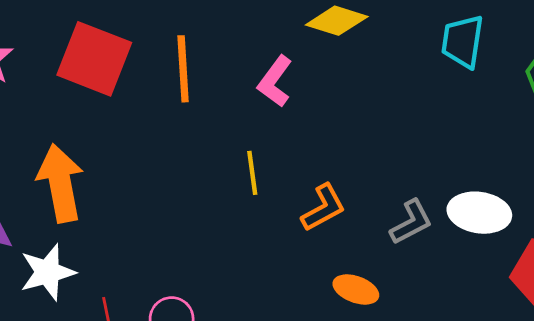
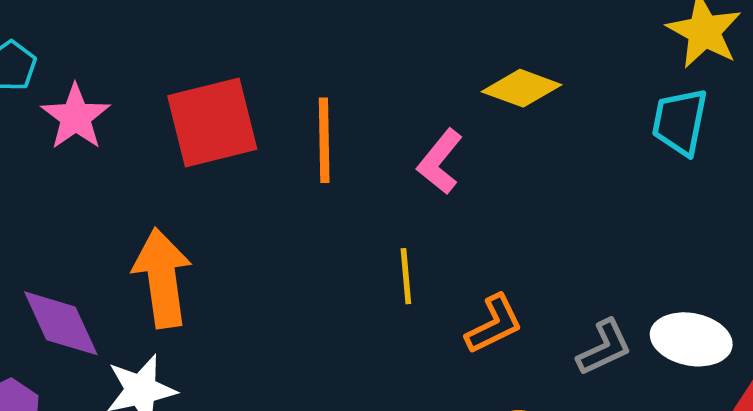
red square: (94, 59) -> (212, 123), turned -38

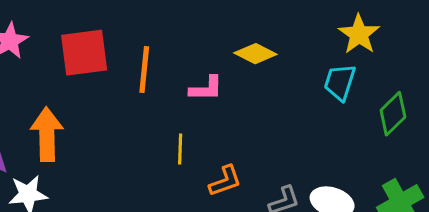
pink L-shape: (440, 162) -> (206, 89), turned -135

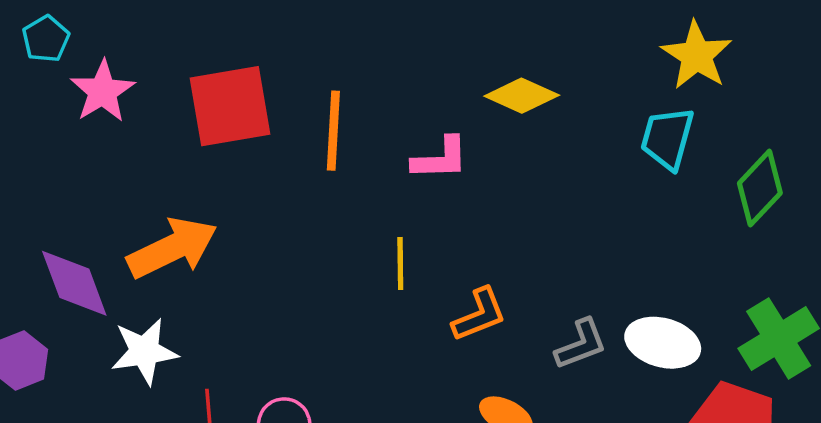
orange arrow: (47, 134) -> (172, 248), turned 68

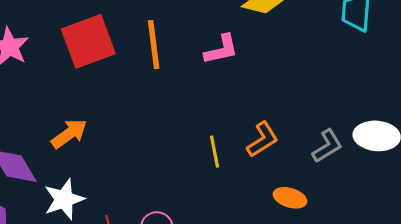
orange arrow: (172, 248) -> (69, 134), size x0.7
yellow line: (400, 263) -> (215, 152), moved

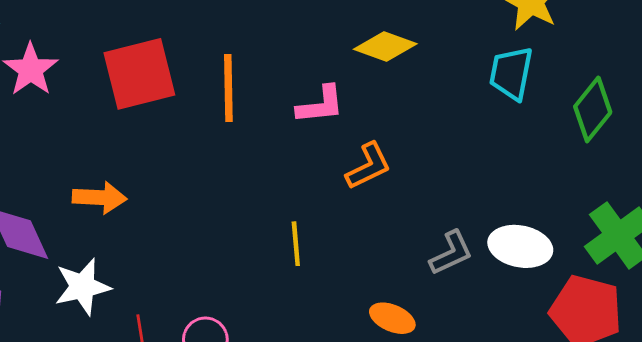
orange arrow: (69, 134) -> (100, 198), turned 33
orange L-shape: (263, 140) -> (368, 166), moved

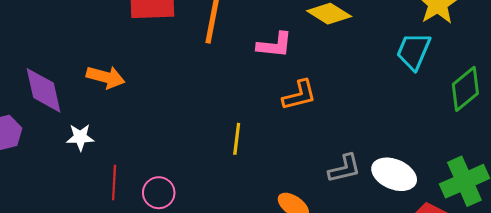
white star: (82, 287) -> (80, 137), size x0.7

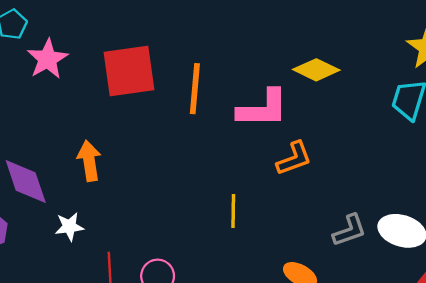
pink L-shape: (275, 45) -> (263, 109), size x1.4
orange arrow: (106, 77) -> (89, 161), turned -108

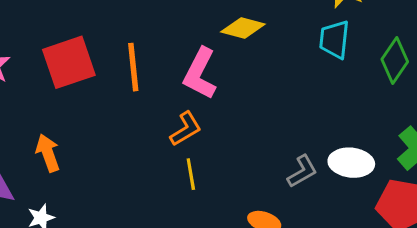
pink L-shape: (263, 109) -> (200, 74), turned 128
orange L-shape: (294, 158) -> (186, 129), moved

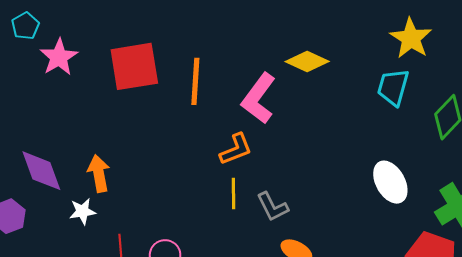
orange arrow: (48, 153) -> (99, 173), moved
white ellipse: (351, 163) -> (390, 182), moved, turned 45
gray L-shape: (302, 171) -> (272, 207), moved, turned 84

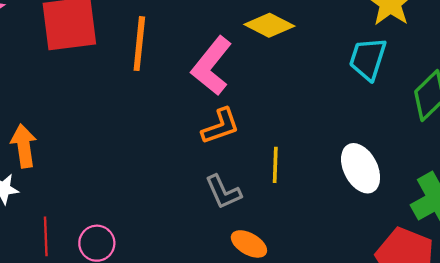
orange L-shape: (236, 149) -> (221, 126), moved
yellow line: (234, 194) -> (275, 165), moved

